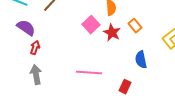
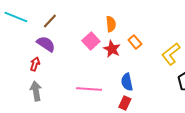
purple semicircle: (26, 28) -> (46, 44), moved
blue semicircle: (141, 60) -> (127, 82), moved

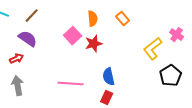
orange rectangle: (135, 42) -> (123, 19), moved
red star: (112, 49) -> (94, 44), turned 30
red arrow: (35, 64) -> (17, 59), turned 48

